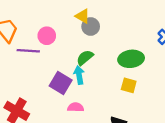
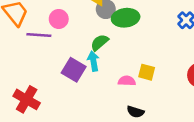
green ellipse: (131, 59) -> (126, 18), moved
pink semicircle: (76, 107) -> (127, 81), moved

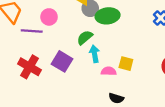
cyan arrow: (93, 61) -> (95, 54), moved
red cross: (27, 99) -> (29, 67), moved

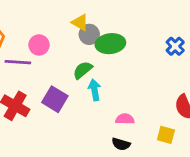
yellow square: (126, 64) -> (166, 135), moved
pink semicircle: (109, 71) -> (125, 119), moved

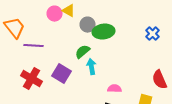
yellow triangle: (80, 22) -> (68, 11), moved
pink circle: (39, 45) -> (54, 14), moved

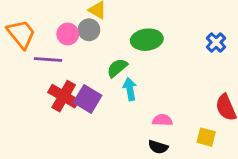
pink circle: (54, 14) -> (68, 34), moved
gray circle: (88, 25) -> (89, 30), moved
red cross: (32, 79) -> (64, 96), moved

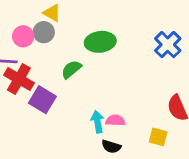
blue cross: (216, 42) -> (168, 45), size x1.4
cyan arrow: (130, 89) -> (97, 122), moved
red cross: (64, 96) -> (19, 79), moved

